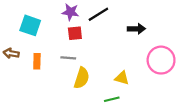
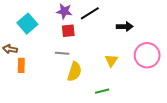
cyan square: (30, 25) -> (27, 24), turned 30
orange rectangle: (37, 61) -> (21, 65), moved
yellow triangle: (122, 78) -> (111, 60), moved, turned 48

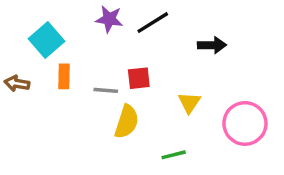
red square: (68, 31) -> (139, 78), moved
pink circle: (147, 55) -> (245, 123), moved
orange rectangle: (21, 65) -> (64, 76), moved

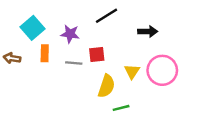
purple star: (109, 19) -> (70, 34), moved
yellow semicircle: (127, 122) -> (106, 86), moved
pink circle: (245, 123) -> (162, 70), moved

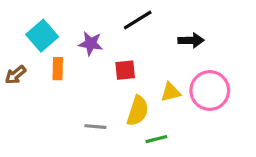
brown arrow: (12, 58) -> (15, 75), turned -49
gray line: (74, 63) -> (95, 127), moved
yellow triangle: (132, 72) -> (171, 92), turned 42

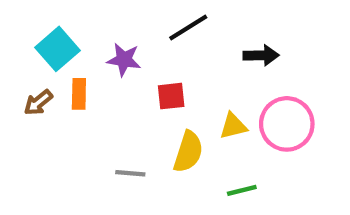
brown arrow: (15, 75) -> (38, 102), moved
green line: (156, 139) -> (242, 190), moved

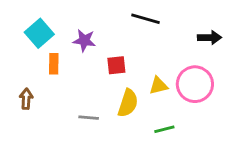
black line: (188, 27) -> (145, 19), moved, turned 48
black arrow: (261, 55) -> (209, 38), moved
brown arrow: (38, 102) -> (26, 99), moved, turned 132

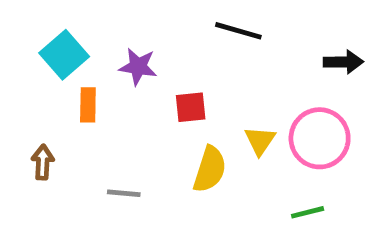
yellow triangle: (159, 86) -> (260, 141), turned -42
gray line: (89, 118) -> (124, 193), moved
green line: (164, 129) -> (308, 212), moved

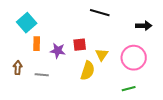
purple star: (138, 67) -> (58, 51), moved
yellow triangle: (260, 141) -> (102, 55), moved
gray line: (124, 193) -> (42, 75), moved

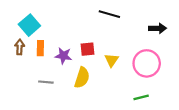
brown arrow: (18, 68) -> (20, 47), moved
yellow semicircle: (88, 71) -> (82, 78), moved

